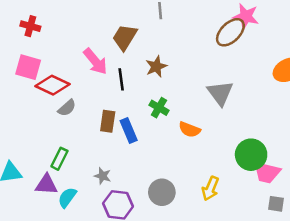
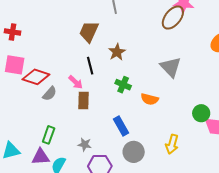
pink arrow: (95, 61) -> (76, 82), moved, size x0.7
blue rectangle: (129, 131) -> (121, 126), moved
green circle: (251, 155) -> (201, 113), size x0.7

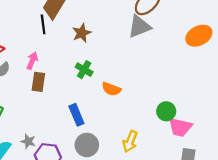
black line: (90, 66) -> (43, 24), moved
gray triangle: (171, 67) -> (139, 27), moved, turned 45
pink arrow: (76, 82) -> (32, 61), turned -119
gray star: (85, 145) -> (28, 141), moved

